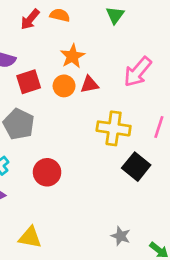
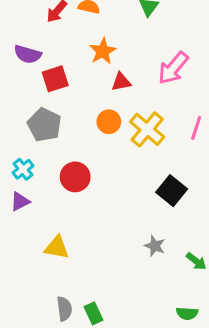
orange circle: (64, 86) -> (109, 122), moved
yellow cross: (114, 128) -> (147, 129), turned 32
black square: (136, 167) -> (172, 191), moved

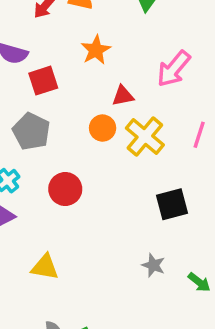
red triangle: (121, 82) -> (123, 96), moved
black square: (172, 191) -> (172, 204), turned 36

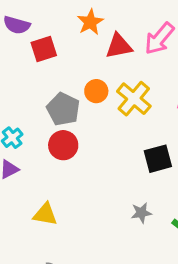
red triangle: (123, 96) -> (119, 46), moved, size x1.4
gray pentagon: (31, 131) -> (63, 109), moved
gray star: (153, 265) -> (141, 213), turned -30

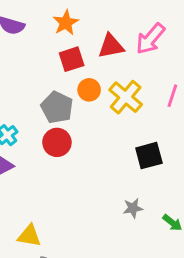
orange star: (90, 22) -> (66, 23), moved
red square: (44, 49) -> (72, 59), moved
yellow triangle: (45, 214) -> (29, 236), moved

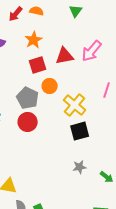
yellow cross: (126, 97) -> (75, 105), moved
black square: (149, 156) -> (80, 131), moved

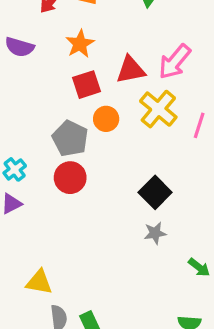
yellow cross: (75, 105) -> (158, 109), moved
black square: (80, 131) -> (155, 192), turned -30
gray star: (80, 167) -> (155, 233), moved

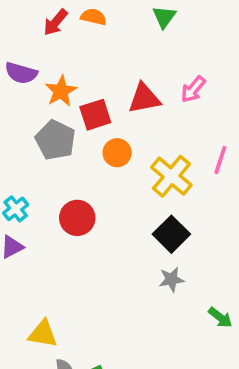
orange star: (80, 44) -> (61, 91), moved
pink arrow: (175, 62) -> (193, 89), size x0.7
yellow cross: (158, 109) -> (171, 176), moved
gray pentagon: (70, 138) -> (55, 140), moved

